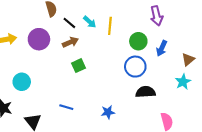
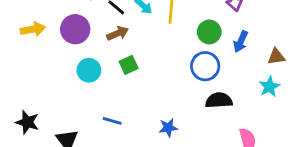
brown triangle: (188, 59) -> (276, 57), turned 32
cyan circle: (22, 82) -> (89, 70), moved

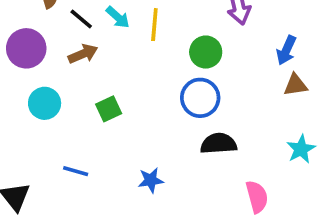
blue arrow: (241, 42) -> (286, 50), moved
green square: (129, 65) -> (109, 109), moved
cyan star: (269, 87) -> (301, 149), moved

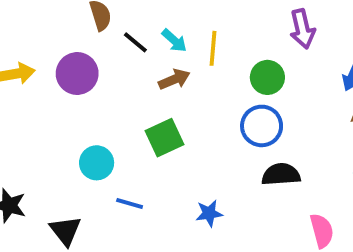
brown arrow: (83, 54) -> (174, 79), moved
cyan circle: (45, 103) -> (97, 163), moved
green square: (109, 109) -> (165, 138), size x1.4

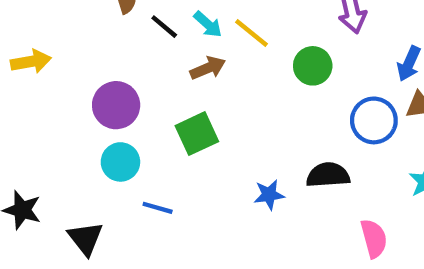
yellow line: (213, 48) -> (252, 33), turned -56
purple circle: (77, 74) -> (116, 105), moved
blue circle: (262, 126) -> (374, 120), moved
blue star: (209, 213) -> (269, 195), moved

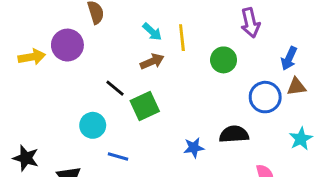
black line: (164, 27) -> (115, 88), moved
yellow line: (252, 33) -> (182, 38), turned 45
purple circle: (116, 105) -> (67, 45), moved

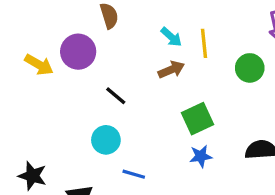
yellow arrow: (32, 57) -> (39, 65), turned 40
black line: (115, 88) -> (116, 96), moved
green square: (145, 106) -> (197, 119), moved
blue star: (194, 148) -> (201, 156), moved

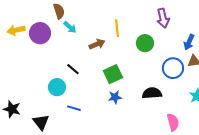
cyan arrow: (171, 37) -> (70, 27), moved
yellow arrow: (39, 65) -> (16, 30), moved, turned 138
black line: (116, 96) -> (73, 69), moved

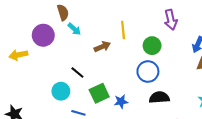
yellow arrow: (16, 30) -> (18, 55), moved
blue circle: (173, 68) -> (148, 71), moved
green square: (113, 74) -> (99, 93), moved

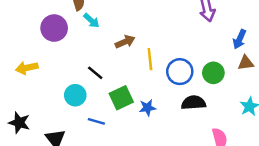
yellow line: (123, 30) -> (150, 59), moved
green circle: (152, 46) -> (213, 73), moved
yellow arrow: (18, 55) -> (27, 68), moved

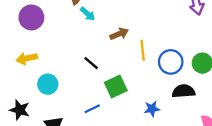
purple circle: (54, 28) -> (31, 17), moved
cyan circle: (75, 95) -> (48, 84), moved
blue star: (147, 108) -> (152, 109), moved
blue line: (96, 121) -> (92, 109), turned -42

